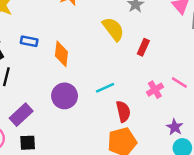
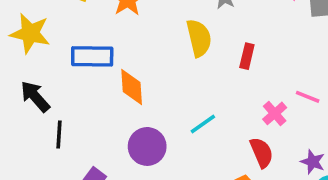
yellow semicircle: (113, 29) -> (199, 38), turned 35
blue rectangle: (29, 41) -> (92, 56), moved, size x1.6
red semicircle: (123, 111) -> (262, 152), moved

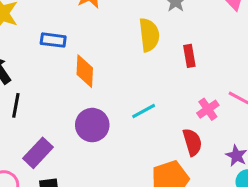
blue rectangle: (92, 56) -> (53, 40), size x0.7
red rectangle: (247, 56) -> (189, 56), turned -30

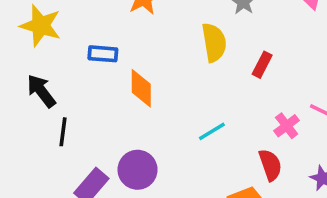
red rectangle: (189, 56) -> (262, 65), turned 40
purple circle: (92, 125) -> (138, 170), moved

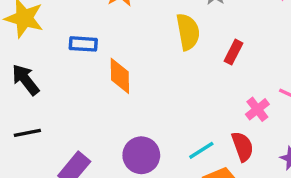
cyan line: (212, 131) -> (201, 150), moved
black line: (63, 132) -> (27, 133), moved, turned 72
purple circle: (138, 170) -> (141, 155), moved

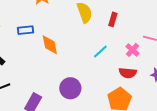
red semicircle: (243, 146) -> (128, 73), turned 126
cyan line: (201, 150) -> (100, 52), moved

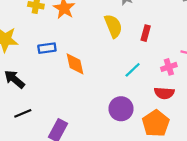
pink cross: (132, 50) -> (169, 67), turned 32
purple circle: (70, 88) -> (121, 109), moved

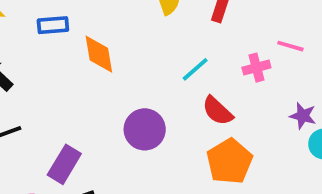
red semicircle: (164, 93) -> (217, 111), moved, turned 36
purple circle: (121, 109) -> (145, 129), moved

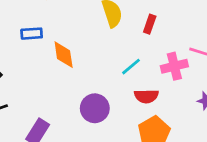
pink cross: (256, 68) -> (174, 66), size x1.4
red semicircle: (217, 111) -> (146, 96), turned -45

